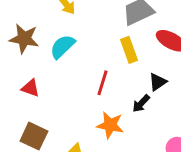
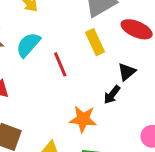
red line: (103, 83) -> (60, 64), moved, turned -35

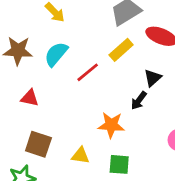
yellow rectangle: (95, 42) -> (121, 50), turned 75
red line: (60, 64) -> (88, 72), turned 75

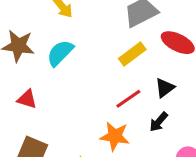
red line: (88, 72) -> (128, 99), moved
black arrow: (139, 101) -> (159, 122), moved

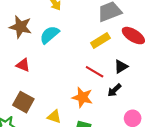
red line: (128, 99) -> (95, 72), turned 60

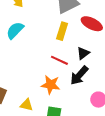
yellow rectangle: (100, 41) -> (62, 31), turned -36
black arrow: (114, 90) -> (79, 75), size x1.5

